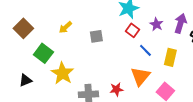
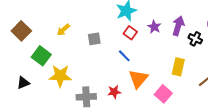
blue line: (145, 50) -> (124, 56), moved
yellow rectangle: (170, 57) -> (178, 67), moved
yellow star: (62, 73) -> (60, 76), turned -30

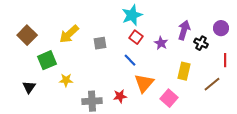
purple star: (154, 27) -> (161, 43), moved
yellow arrow: (63, 30) -> (69, 34), size x1.5
green square: (41, 56) -> (47, 60), turned 30
yellow star: (60, 76) -> (66, 80), size x0.6
black triangle: (23, 83) -> (29, 87), turned -32

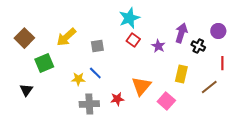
blue line: (130, 60) -> (95, 73), moved
yellow star: (66, 80) -> (78, 79), moved

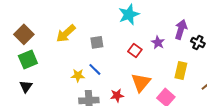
red square: (133, 40) -> (135, 50), moved
green square: (44, 63) -> (28, 59), moved

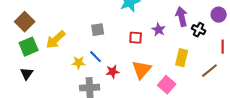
purple arrow: (181, 29) -> (182, 17), turned -30
yellow arrow: (66, 33) -> (56, 40), moved
red square: (135, 50) -> (136, 38), turned -32
red star: (117, 95) -> (113, 72), moved

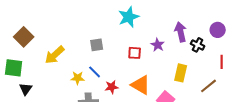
green square: (29, 47) -> (14, 68), moved, turned 30
orange triangle: (142, 70) -> (141, 85), turned -40

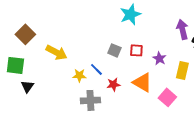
gray square: (97, 45) -> (114, 50), moved, turned 32
purple star: (158, 45) -> (159, 58), moved
yellow arrow: (55, 55) -> (56, 52), turned -110

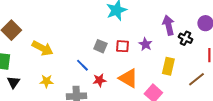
purple star: (159, 58) -> (145, 44), moved
yellow star: (79, 75) -> (46, 81), moved

